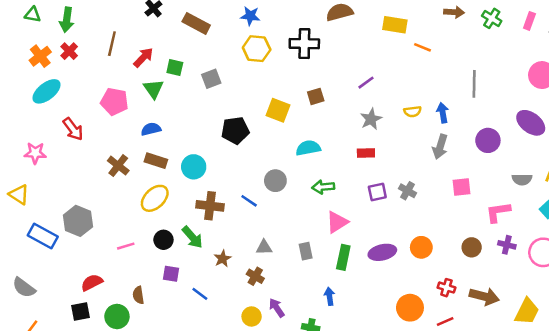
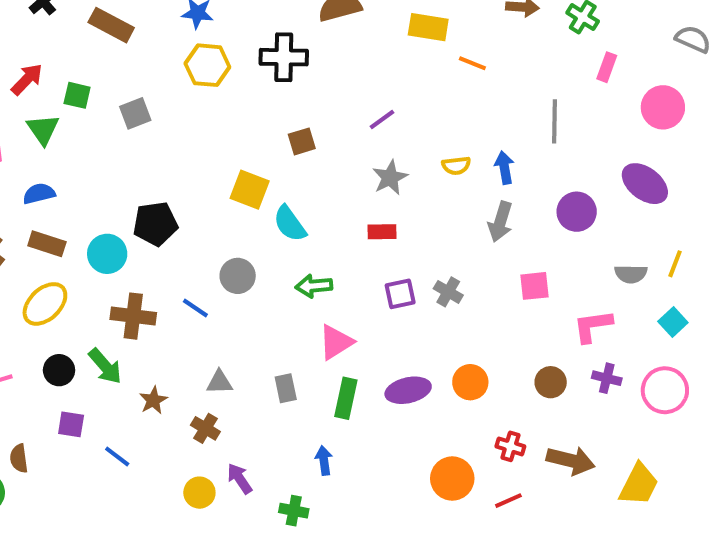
pink rectangle: (529, 21) -> (607, 67), moved
yellow square: (278, 110) -> (250, 190), moved
black pentagon: (235, 130) -> (155, 224), moved
cyan semicircle: (308, 148) -> (290, 224), turned -115

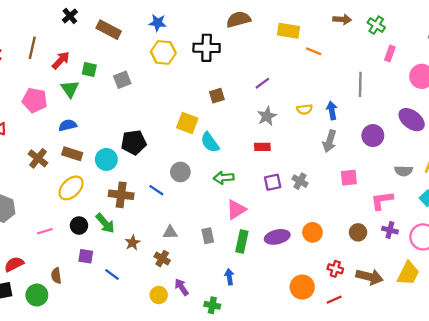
yellow trapezoid: (639, 485) -> (408, 273), moved

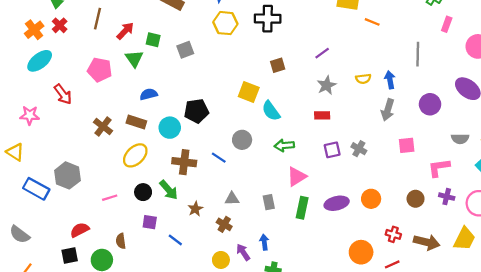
blue semicircle: (68, 125) -> (149, 94), moved
blue arrow: (229, 277) -> (264, 242), moved

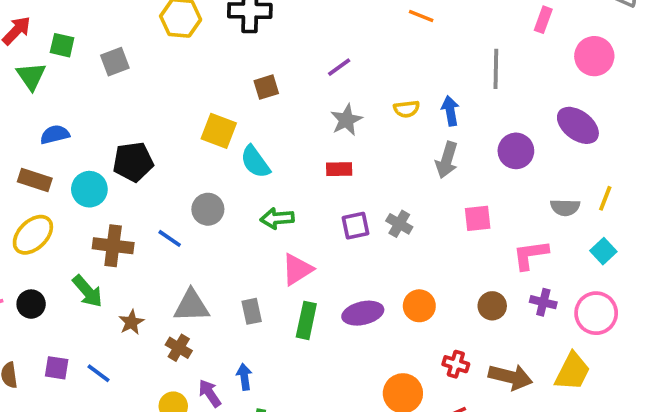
black circle: (143, 192) -> (31, 304), moved
gray triangle: (232, 199) -> (191, 306), size x1.5
purple square: (150, 222) -> (57, 368), moved

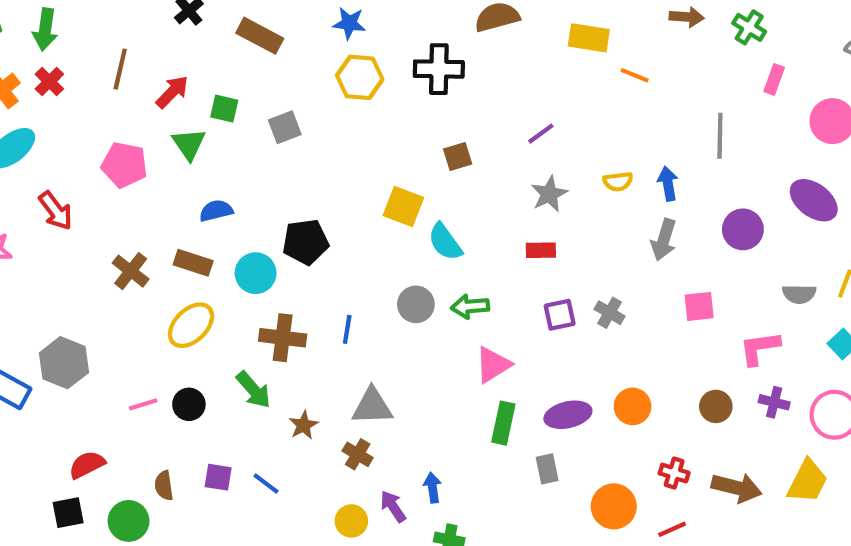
gray circle: (208, 209) -> (416, 304), moved
blue line: (170, 238) -> (347, 329), turned 65
gray rectangle: (252, 311) -> (547, 469), moved

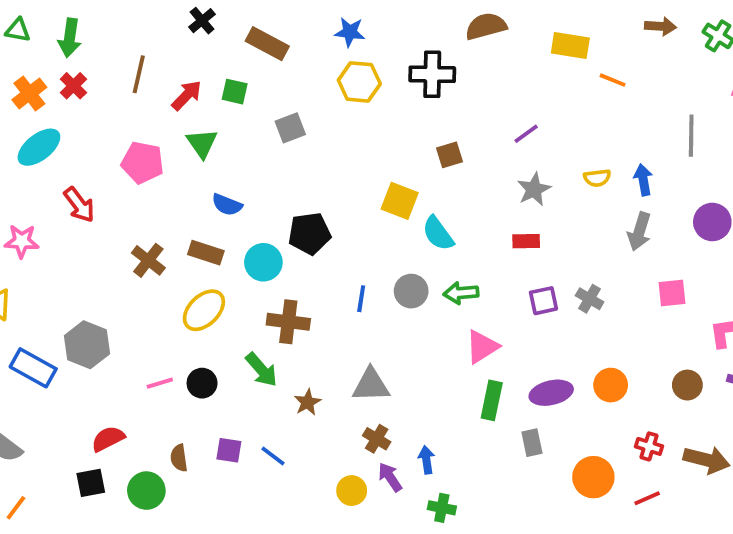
green square: (224, 109) -> (235, 92), moved
blue semicircle: (216, 211) -> (227, 205), turned -144
blue line: (347, 329) -> (361, 299), moved
brown cross: (358, 454) -> (377, 439), moved

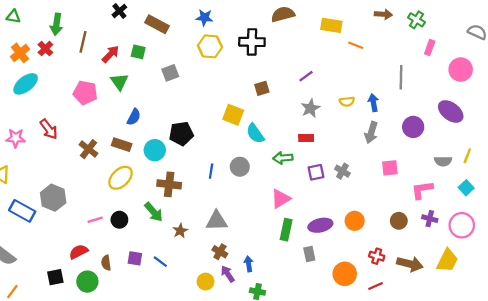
green arrow: (70, 38) -> (56, 24), moved
red arrow: (79, 205) -> (49, 129), moved
blue semicircle: (227, 205) -> (134, 117), turned -84
green arrow: (461, 293) -> (283, 158), moved
red semicircle: (108, 439) -> (79, 252), moved

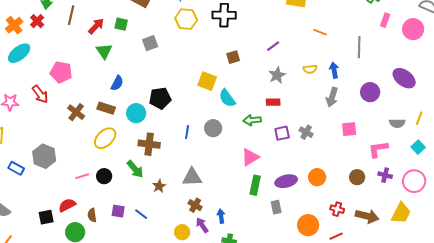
orange line: (356, 45) -> (320, 32), moved
pink circle: (461, 70) -> (413, 29), moved
pink pentagon: (85, 93) -> (61, 72), moved
blue rectangle: (22, 211) -> (16, 168), size x0.7
black square: (55, 277) -> (46, 217), moved

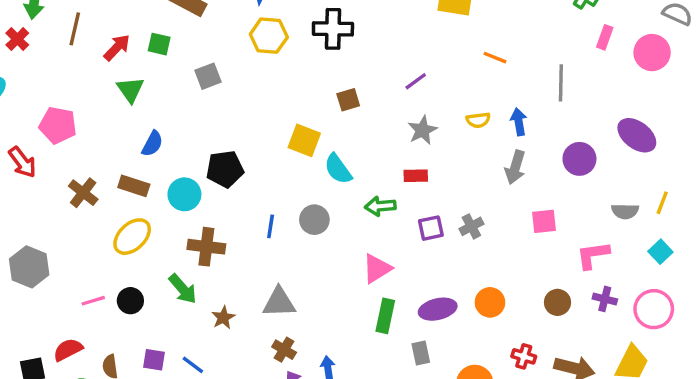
gray cross: (306, 132) -> (471, 226), turned 32

